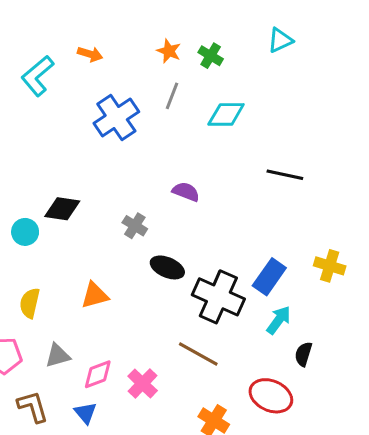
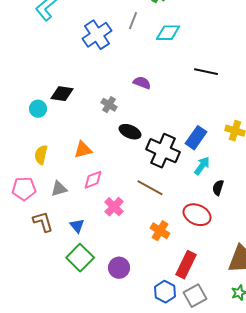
pink diamond: (98, 374) -> (93, 180), moved

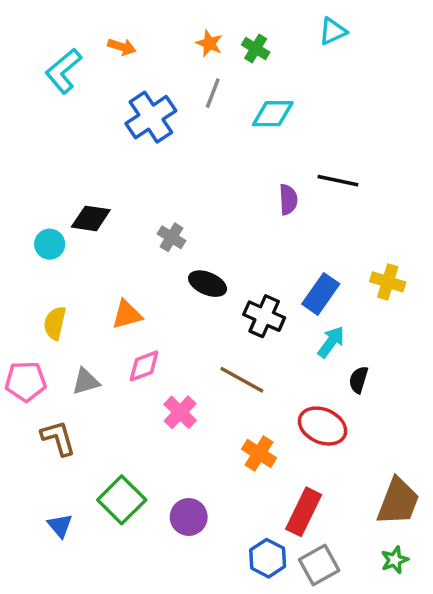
purple semicircle: (142, 83) -> (288, 200), moved, turned 66
black cross: (163, 151) -> (264, 316), size x0.7
blue triangle: (77, 226) -> (60, 526), moved

